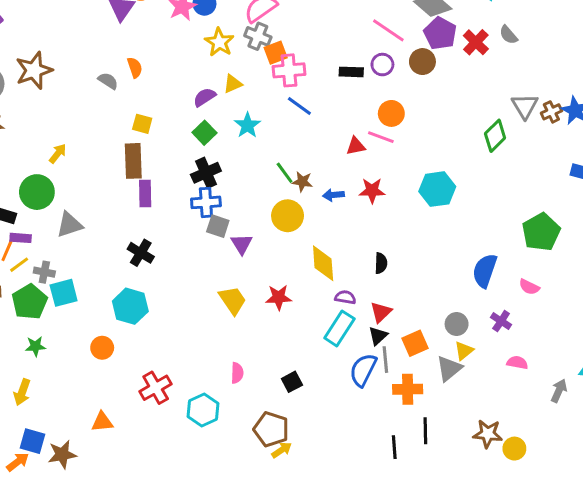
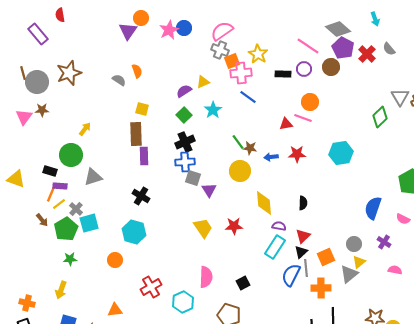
yellow star: (219, 42) -> (258, 54), moved
gray cross: (44, 272) -> (76, 209), turned 32
pink semicircle: (237, 373) -> (206, 277), size x1.5

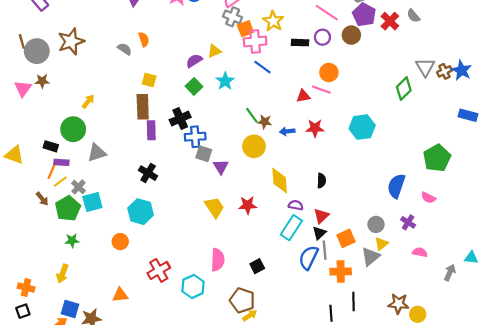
black cross: (185, 142) -> (180, 119), moved

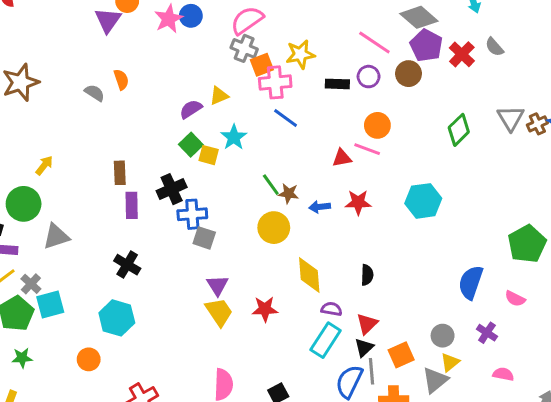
yellow star: (273, 21) -> (300, 54), turned 30
yellow square: (149, 80) -> (209, 155), moved
green diamond: (404, 89) -> (459, 130), moved
brown rectangle: (143, 107) -> (120, 173), size x0.7
purple triangle: (221, 167) -> (217, 285), moved

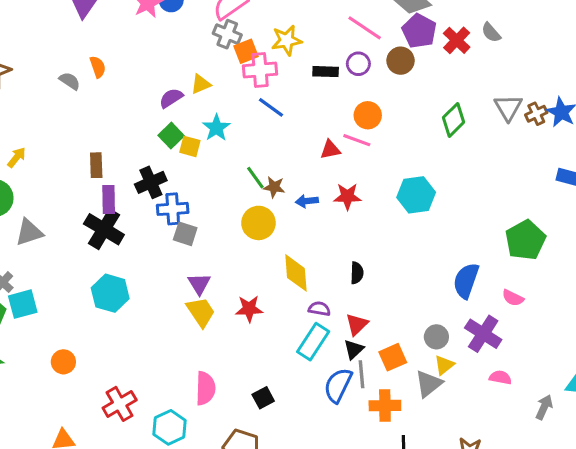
black cross: (127, 265) -> (104, 229), moved, size x1.4
cyan hexagon: (117, 318) -> (110, 293), moved
purple cross: (487, 333) -> (483, 334), size x1.6

